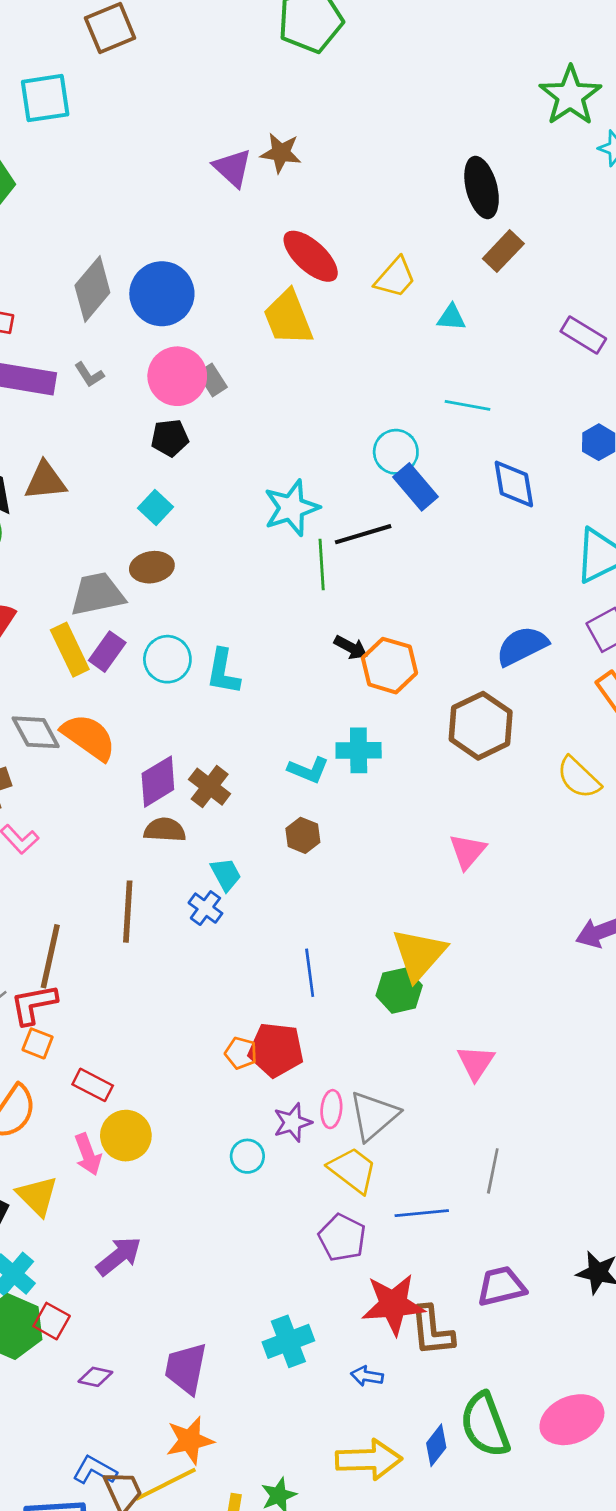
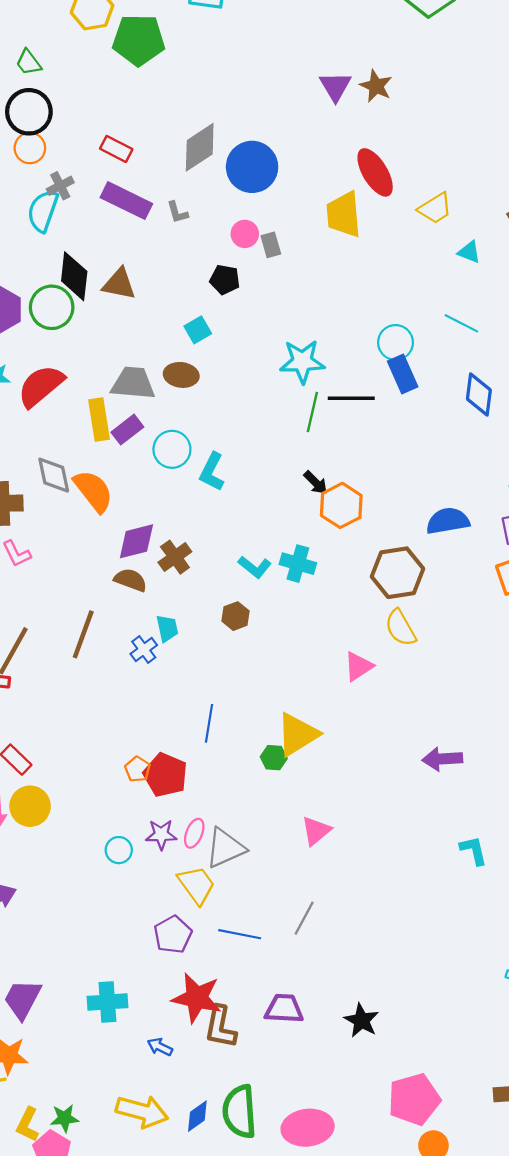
pink circle: (177, 376) -> (245, 234), size x0.6
yellow semicircle: (579, 778) -> (400, 628), moved
green hexagon: (399, 991) -> (274, 758), size x0.7

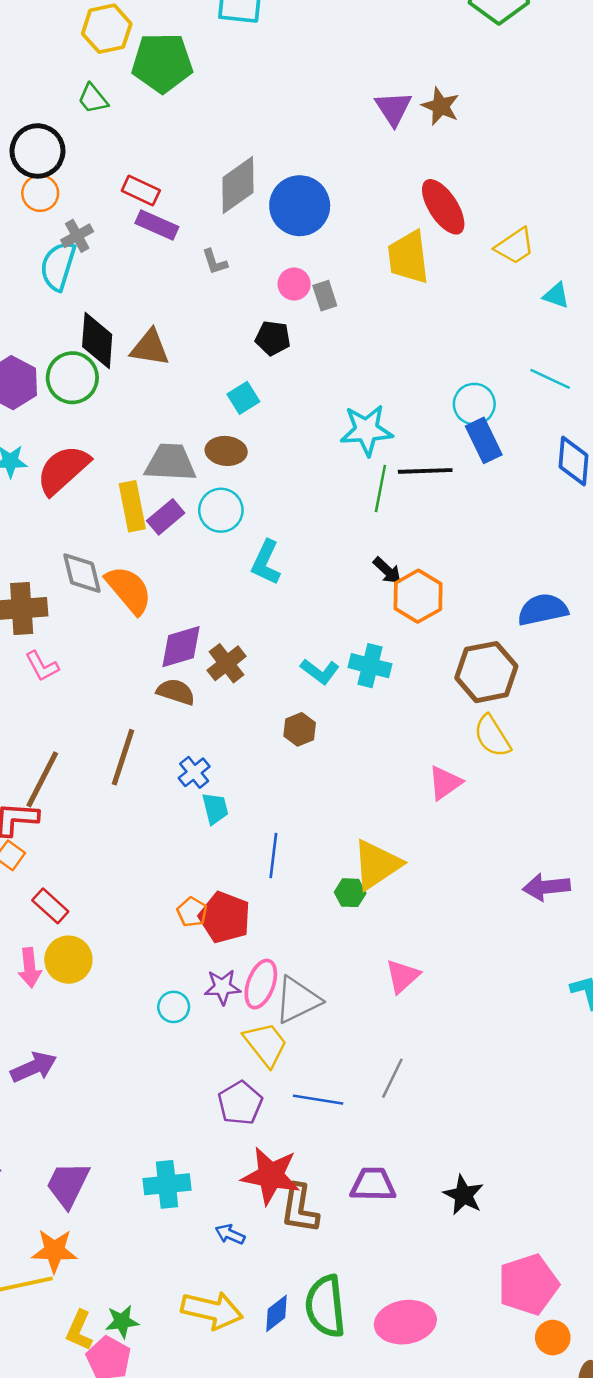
green trapezoid: (28, 62) -> (93, 99), moved
purple rectangle: (126, 201) -> (157, 225), moved, size x0.7
cyan circle: (172, 449) -> (221, 510), moved
cyan trapezoid: (167, 628) -> (215, 808), moved
pink ellipse: (194, 833) -> (261, 984), size x1.4

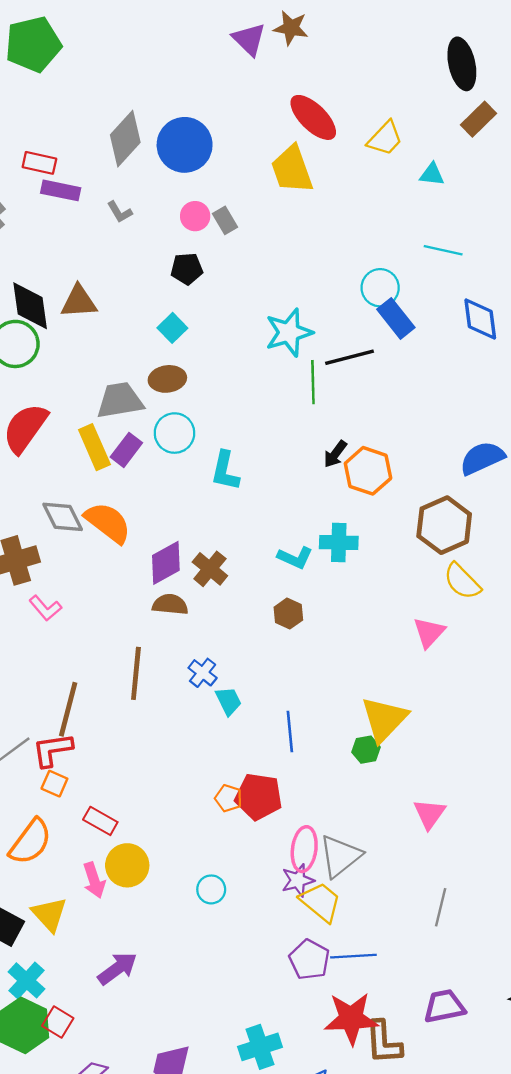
black arrow: (387, 571) -> (335, 454), turned 96
purple star: (222, 987) -> (298, 880), moved
cyan circle: (174, 1007) -> (211, 889), moved
blue line: (318, 1100) -> (353, 956), moved

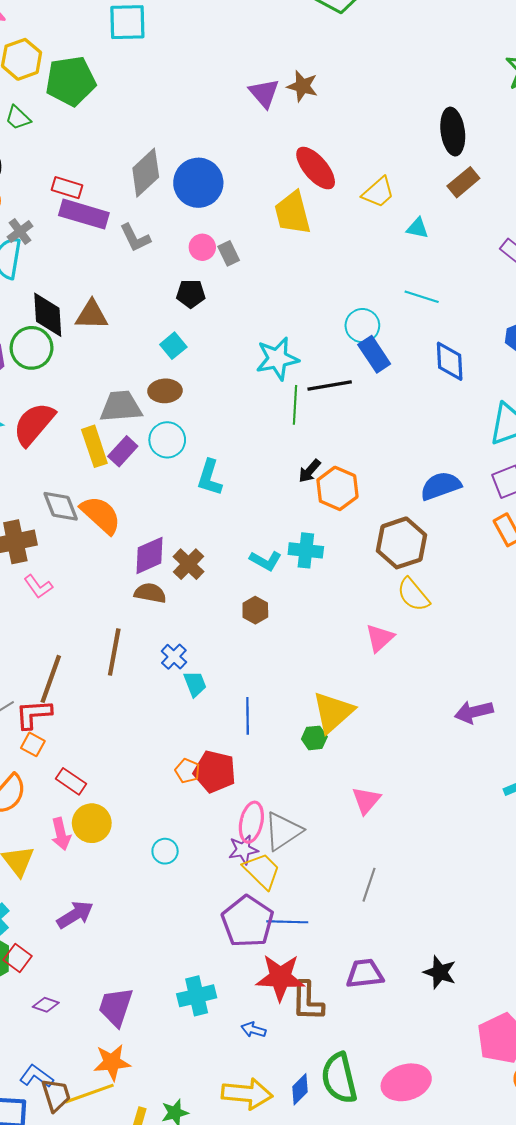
purple rectangle: (61, 190) -> (84, 214), size x1.4
gray L-shape: (120, 212) -> (135, 238), size x1.4
purple pentagon: (309, 960) -> (248, 922), size x1.4

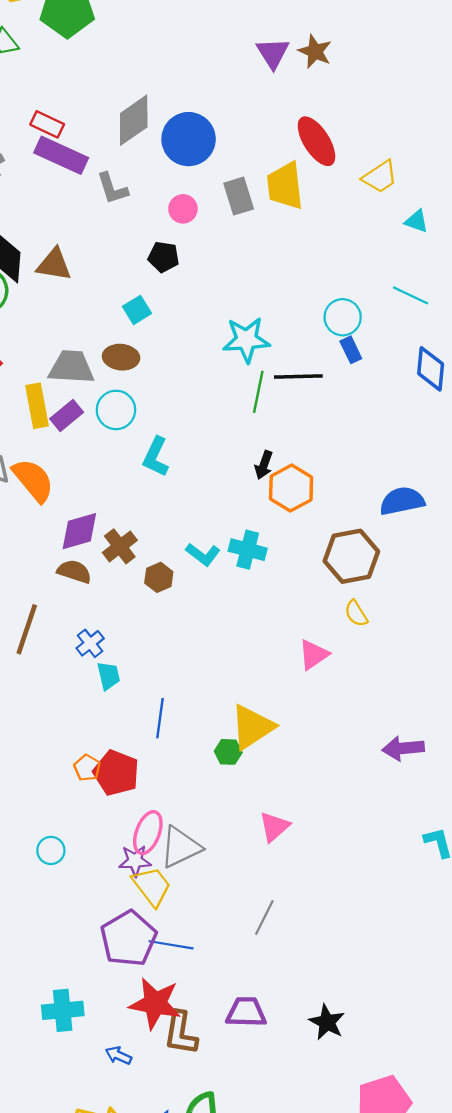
gray rectangle: (229, 253) -> (239, 196), moved, size x1.4
blue rectangle: (374, 354) -> (351, 350), size x0.7
black arrow: (310, 471) -> (264, 465), turned -30
yellow semicircle: (413, 595) -> (356, 613), size x0.7
brown hexagon: (255, 610) -> (159, 577), moved

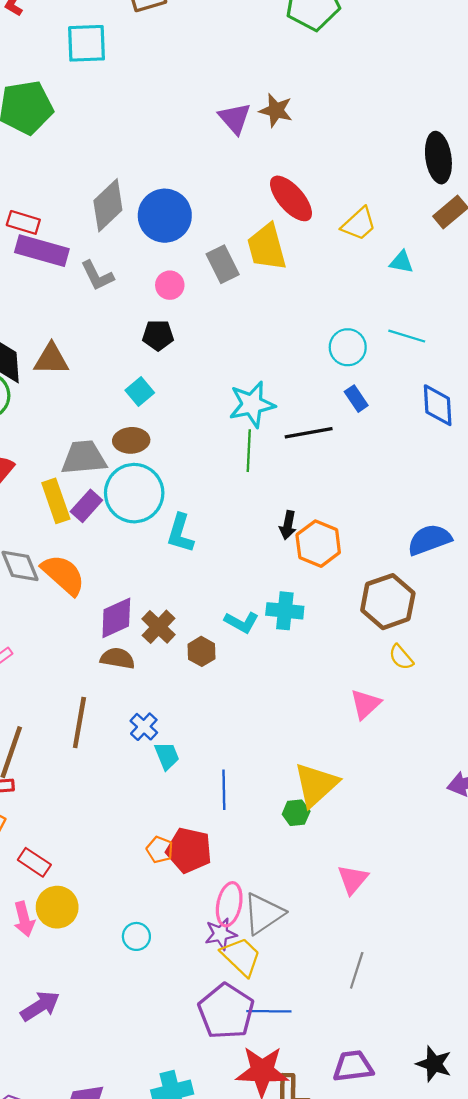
cyan circle: (343, 317) -> (348, 347), moved
green line: (258, 392) -> (249, 451), moved
cyan circle: (116, 410) -> (134, 493), size x1.5

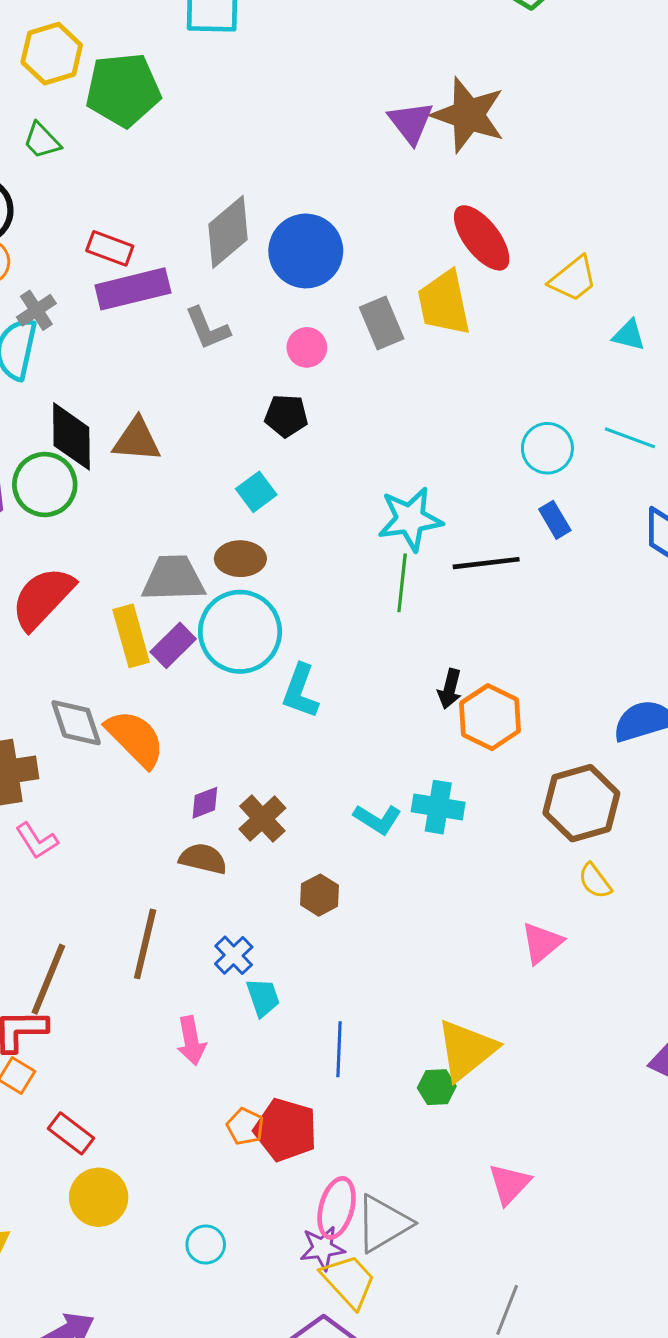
brown star: (276, 110) -> (468, 115), size x1.6
purple rectangle: (42, 251) -> (133, 289), turned -33
purple diamond: (116, 618) -> (205, 803), size x0.6
brown hexagon: (202, 651) -> (320, 895), moved
pink arrow: (24, 919) -> (191, 1041), moved

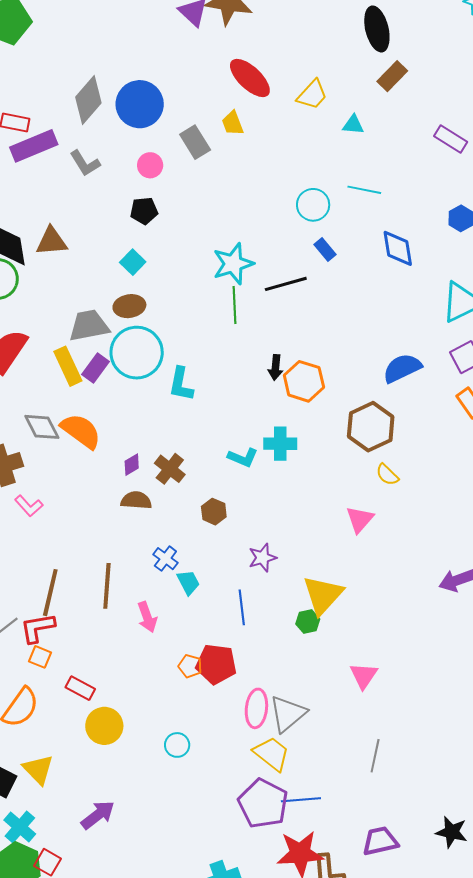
yellow trapezoid: (444, 303) -> (233, 123), size x0.6
brown line: (145, 944) -> (107, 586), moved
purple star: (322, 1248) -> (262, 558), moved

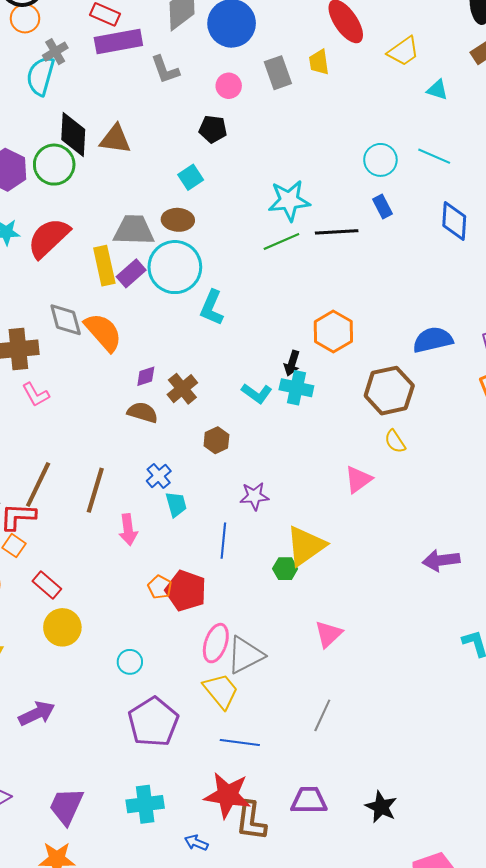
green line: (234, 305) -> (281, 241), turned 57
black arrow: (276, 367) -> (292, 363), moved
purple pentagon: (263, 804) -> (153, 722), moved

